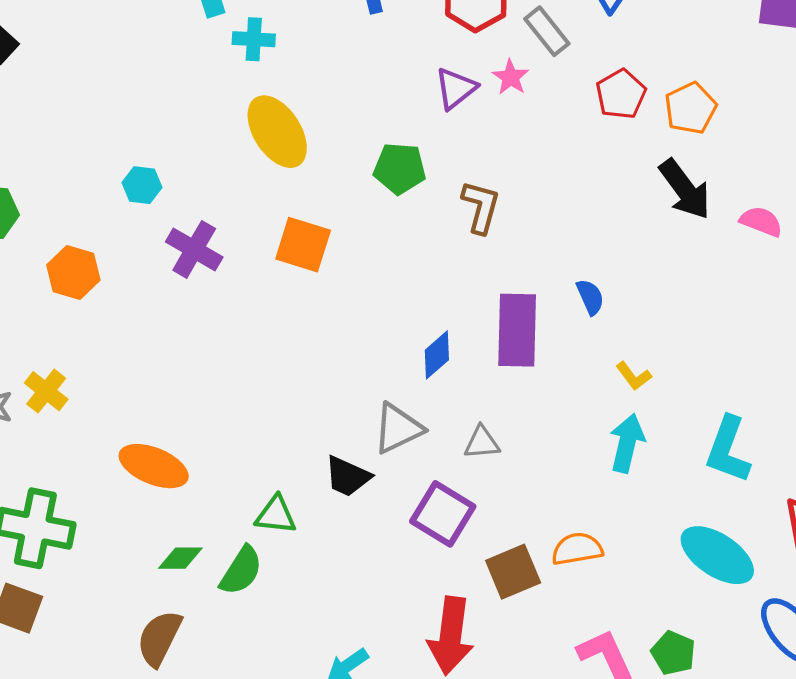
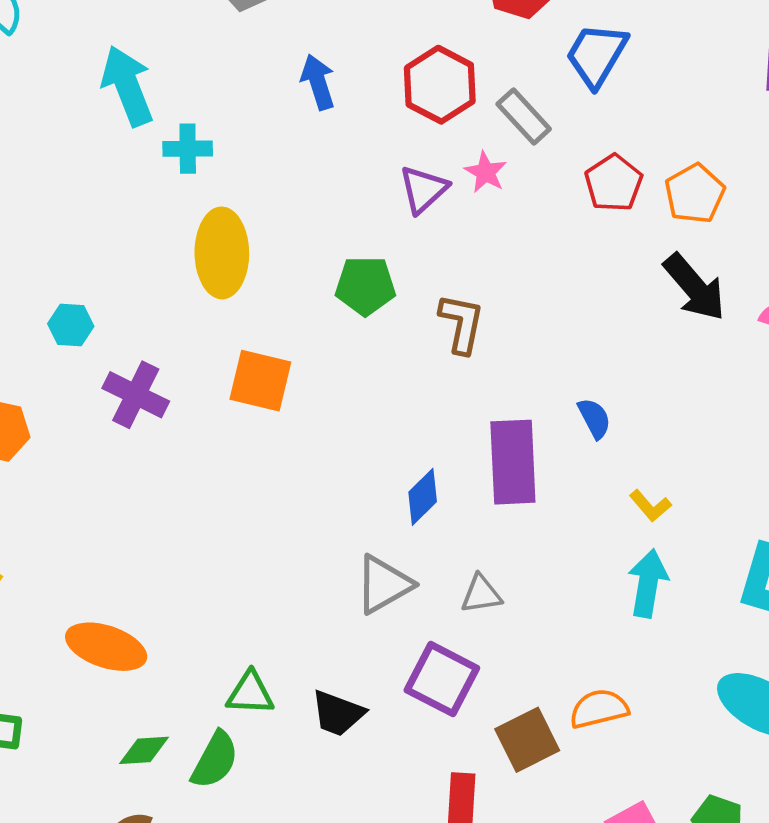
yellow ellipse: (277, 132) -> (222, 253), turned 36
black trapezoid: (348, 476) -> (338, 713), moved

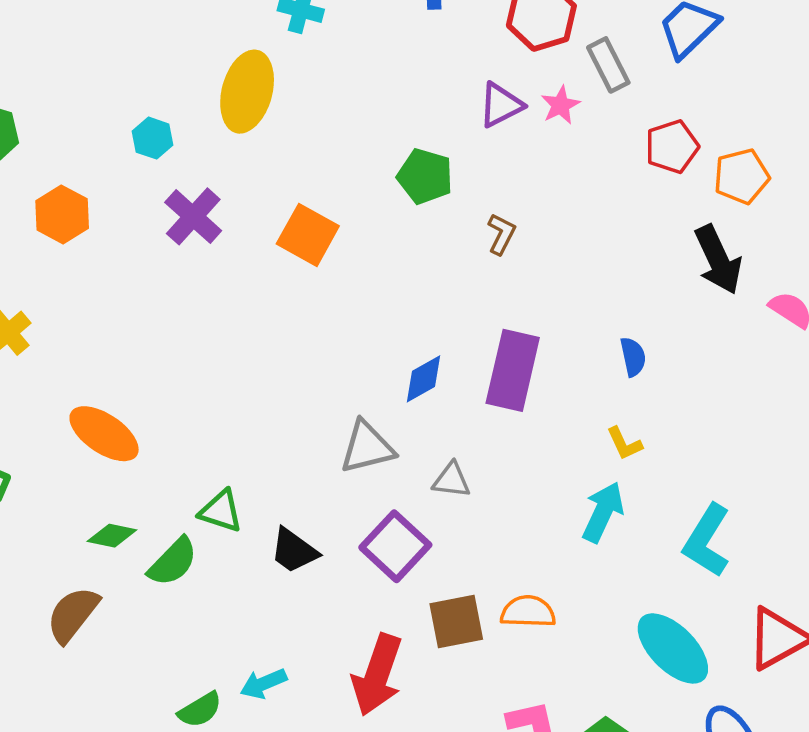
yellow ellipse: (222, 253) -> (247, 92), moved
brown L-shape: (462, 323) -> (501, 234), size x0.7
blue semicircle: (594, 418) -> (633, 357), moved

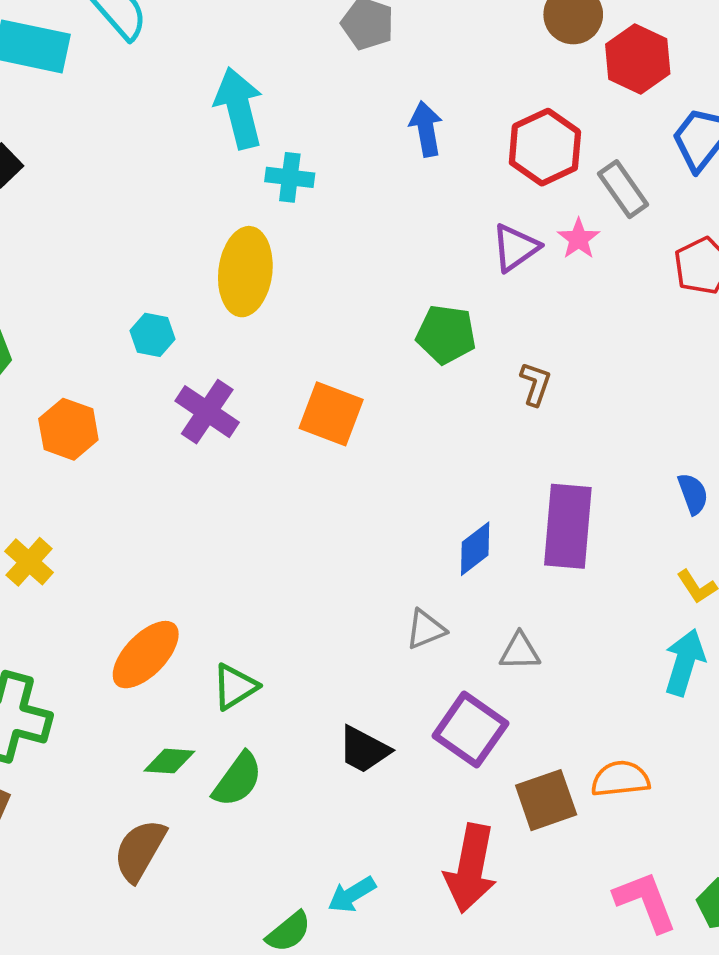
orange ellipse: (104, 434) -> (146, 655), turned -72
gray triangle: (367, 447) -> (426, 629), size x0.7
green triangle: (221, 511) -> (235, 687), moved, turned -42

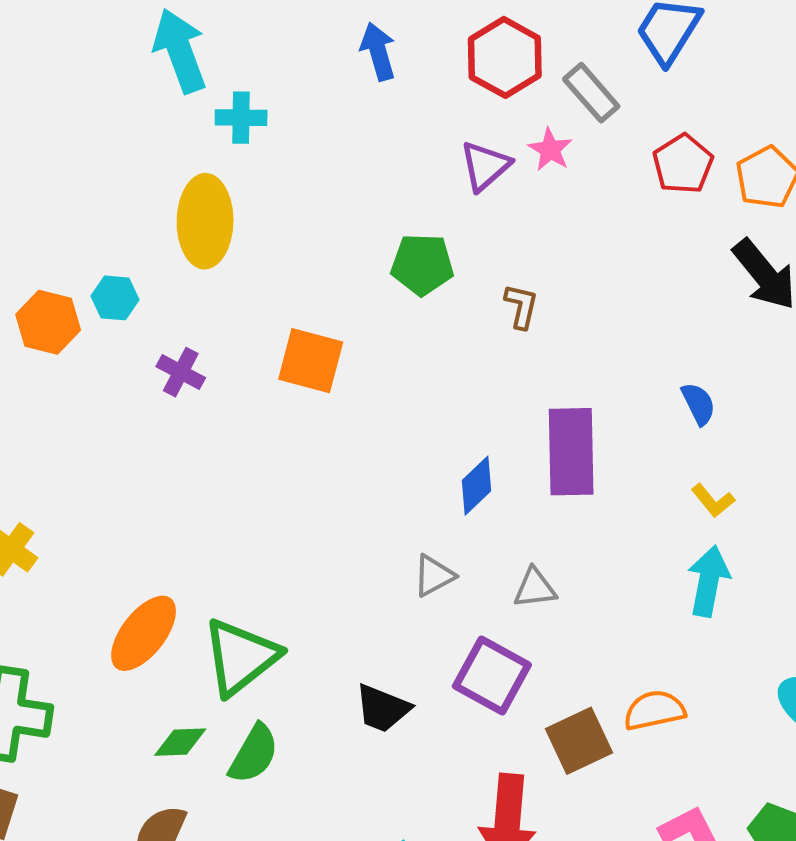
purple cross: (207, 412) -> (181, 372), size x0.7
orange hexagon: (68, 429) -> (48, 322), moved
green triangle: (235, 687) -> (241, 657), size x1.6

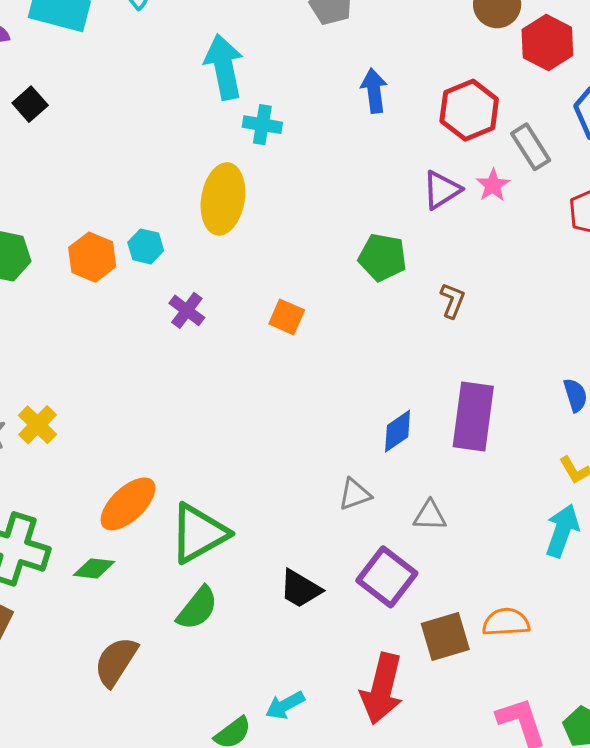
orange square: (311, 361) -> (287, 317), size x0.7
green diamond: (180, 742) -> (94, 568), moved

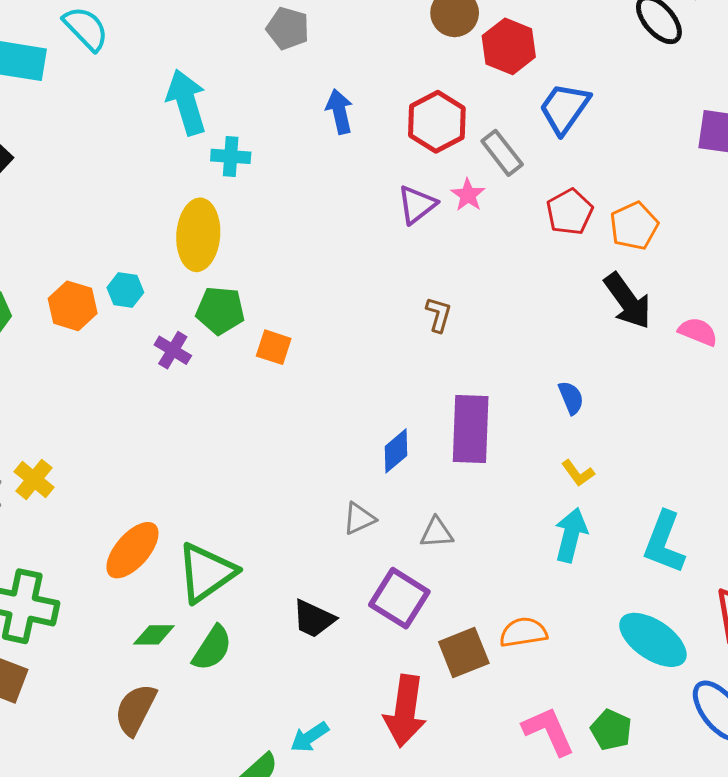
green pentagon: (382, 257) -> (220, 310), moved
green diamond: (94, 568) -> (154, 635), moved

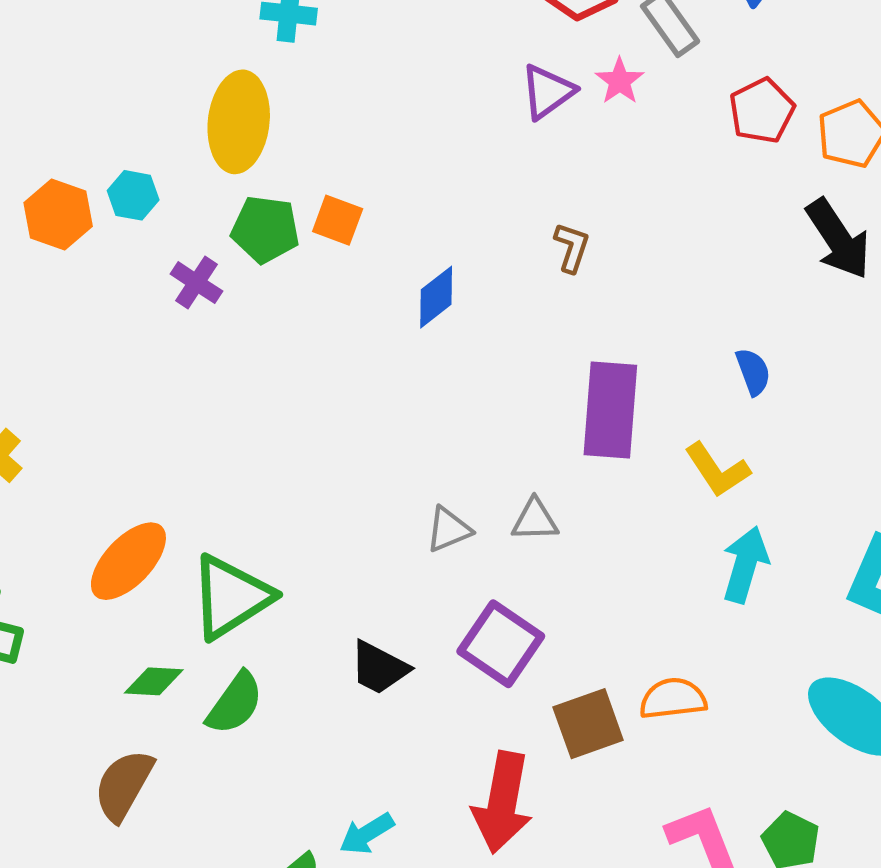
orange square: (274, 347) -> (338, 220), moved
blue diamond: (396, 451) -> (436, 297), moved
yellow L-shape: (578, 473) -> (717, 470), moved, size x1.4
gray triangle: (437, 533) -> (535, 520), moved

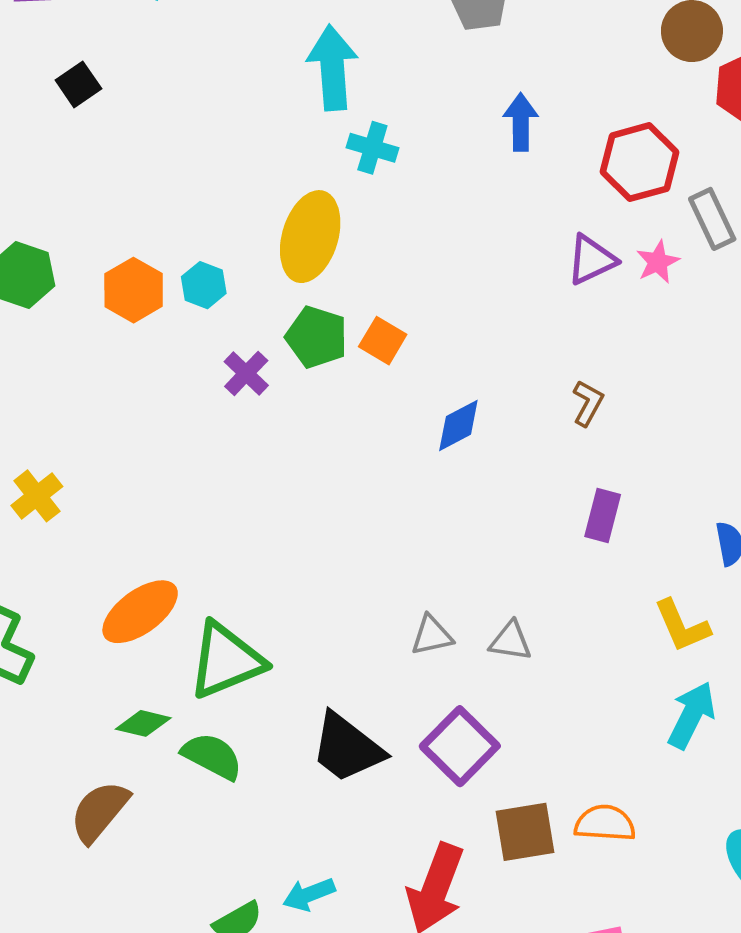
purple rectangle: (610, 410) -> (603, 515), moved, size x0.6
black trapezoid: (379, 668) -> (347, 748), size x1.4
green semicircle: (235, 703) -> (212, 756), turned -108

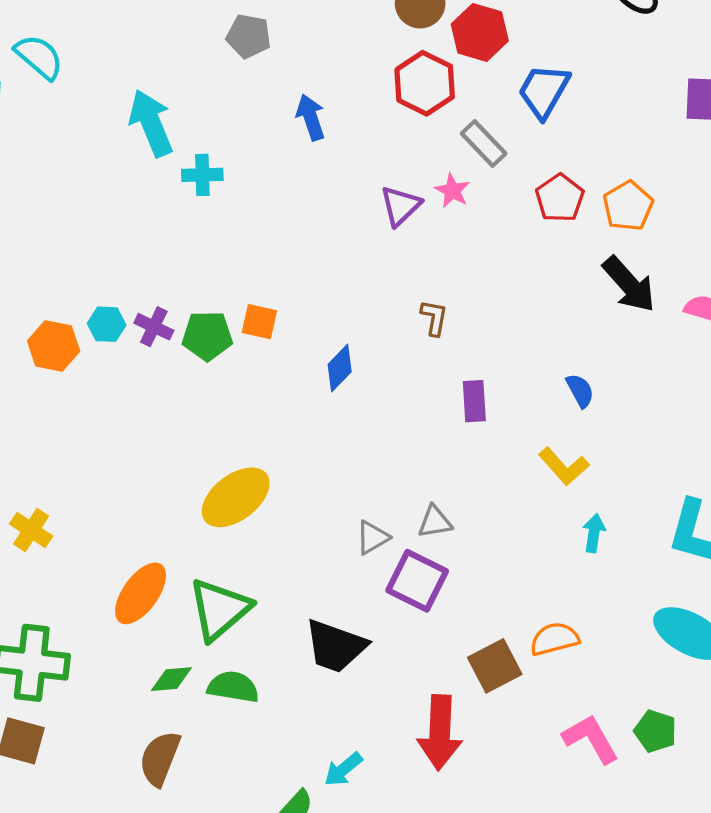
red hexagon: (639, 162) -> (425, 83), moved
yellow ellipse: (310, 237) -> (236, 497), moved, turned 54
purple cross: (246, 373) -> (154, 327), moved
cyan arrow: (691, 715) -> (594, 533), size x0.7
purple square: (460, 746) -> (417, 581), moved

